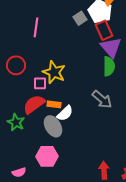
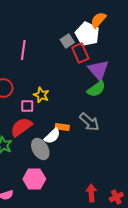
red rectangle: (104, 30) -> (80, 53), moved
green semicircle: (109, 66) -> (96, 89), turned 54
yellow star: (54, 72) -> (41, 95), size x0.7
orange rectangle: (54, 104) -> (62, 127), moved

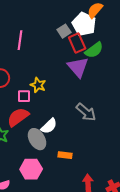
purple triangle: (98, 70) -> (78, 67), moved
green semicircle: (96, 89) -> (94, 50), moved
orange rectangle: (62, 127) -> (65, 155), moved

